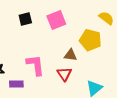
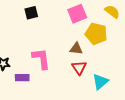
pink square: (56, 20) -> (77, 14), moved
red triangle: (64, 74) -> (79, 68), moved

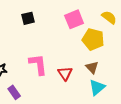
brown triangle: (76, 49) -> (92, 67), moved, turned 40
red triangle: (79, 68) -> (65, 73), moved
purple rectangle: (22, 78) -> (14, 92), moved, turned 56

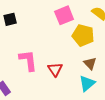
black square: (28, 18) -> (10, 19), moved
brown triangle: (92, 67) -> (90, 63), moved

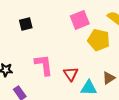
brown triangle: (90, 63) -> (109, 78), moved, turned 40
cyan triangle: (87, 83) -> (89, 88), moved, turned 42

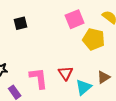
pink L-shape: (44, 65) -> (39, 78), moved
cyan triangle: (89, 88) -> (84, 87), turned -42

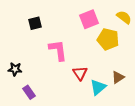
pink L-shape: (39, 78) -> (58, 50), moved

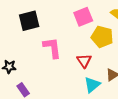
black square: (35, 23) -> (29, 21), size x1.5
red triangle: (80, 73) -> (84, 61), moved

